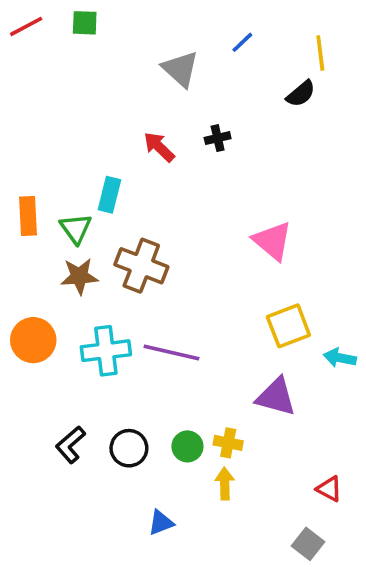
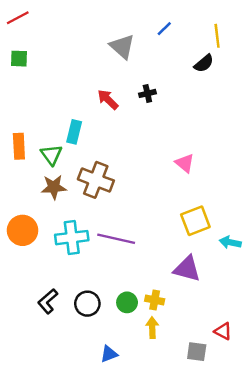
green square: (85, 23) -> (19, 59), moved
pink triangle: (272, 241) -> (185, 163), size x0.7
gray square: (308, 544) -> (197, 352), moved, turned -30

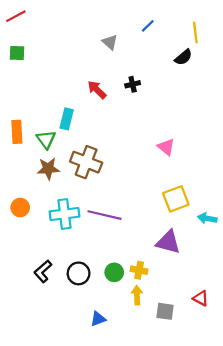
gray triangle: (122, 47) -> (110, 42), size x0.7
orange circle: (23, 230) -> (20, 208), size x0.7
gray square: (197, 352) -> (165, 311), moved

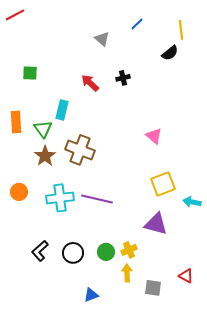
green square: (17, 53) -> (30, 73), moved
brown star: (48, 169) -> (45, 156), turned -30
yellow cross: (139, 270) -> (129, 250), turned -35

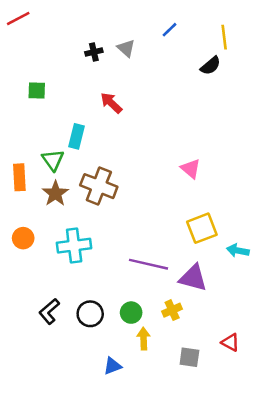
black cross: (123, 78) -> (94, 52), moved
orange rectangle: (16, 122) -> (19, 177), moved
purple line: (97, 199) -> (148, 264), moved
yellow cross: (129, 250) -> (172, 310), moved
yellow arrow: (127, 273) -> (144, 339), moved

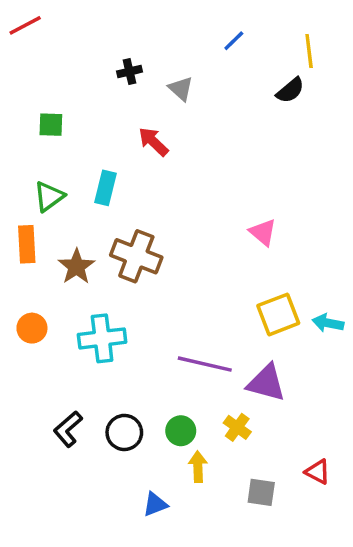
gray triangle: (126, 48) -> (181, 89), moved
green triangle: (53, 160) -> (49, 196), moved, turned 30
cyan arrow: (238, 251) -> (328, 323), moved
yellow cross: (172, 310) -> (237, 427), turned -30

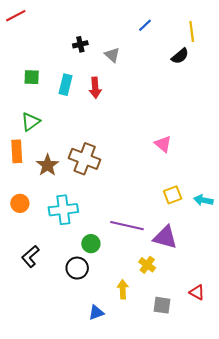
red arrow: (153, 142) -> (95, 88), turned -138
cyan rectangle: (106, 188) -> (65, 85), moved
yellow square: (278, 314) -> (173, 195), size x0.7
black L-shape: (68, 429) -> (31, 256), moved
green circle: (181, 431) -> (91, 244), moved

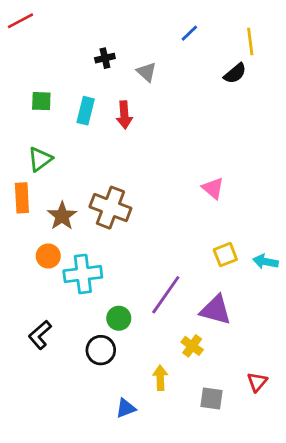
orange circle: (20, 203) -> (48, 256), moved
purple line: (127, 226) -> (166, 295), turned -68
red triangle: (197, 292) -> (257, 382), turned 42

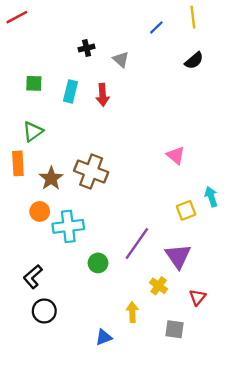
yellow line: (250, 42) -> (193, 17), moved
cyan arrow: (265, 262) -> (211, 197), moved, turned 60
purple triangle: (216, 310) -> (178, 256), turned 40
black circle: (101, 350) -> (44, 311), moved
red triangle: (257, 382) -> (197, 297), moved

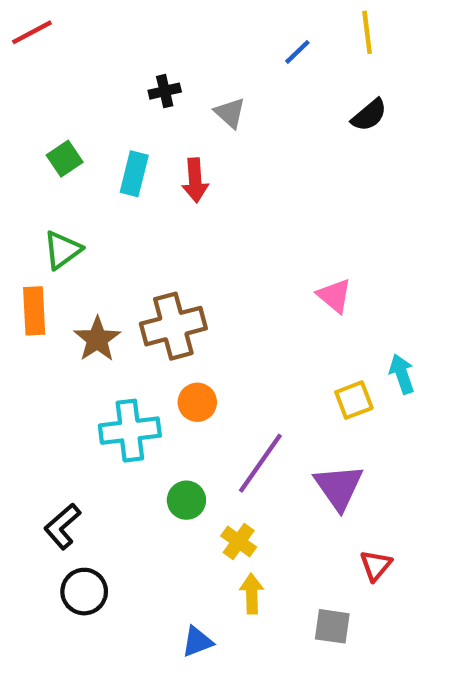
green square: (34, 83) -> (65, 159), turned -36
brown cross: (91, 171) -> (173, 326), turned -36
orange circle: (40, 212) -> (197, 402), moved
yellow cross: (159, 286) -> (239, 541), moved

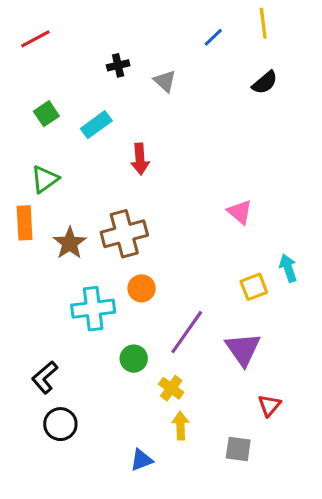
red line: (32, 32) -> (35, 39), moved
cyan rectangle: (134, 174) -> (96, 125), turned 40
red arrow: (195, 180) -> (140, 159), moved

